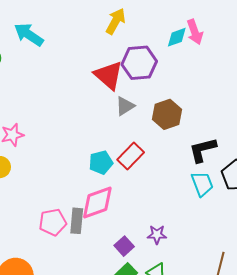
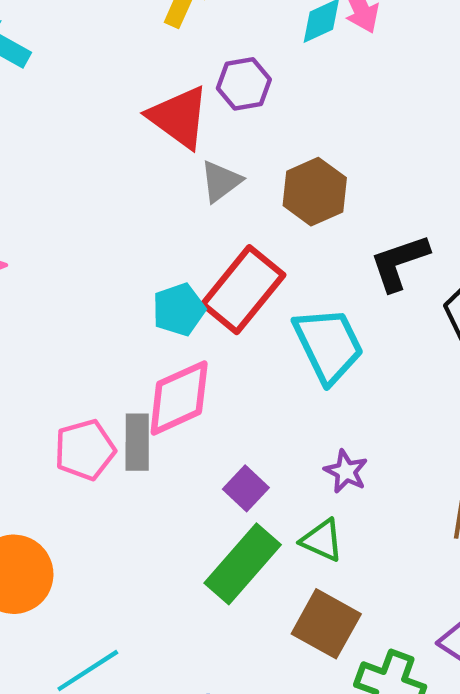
purple hexagon: (139, 63) -> (244, 84), size x0.7
red rectangle: (131, 156) -> (243, 290), size x1.4
cyan trapezoid: (202, 184) -> (328, 345), moved, size x1.4
purple star: (157, 235) -> (346, 471), moved, turned 30

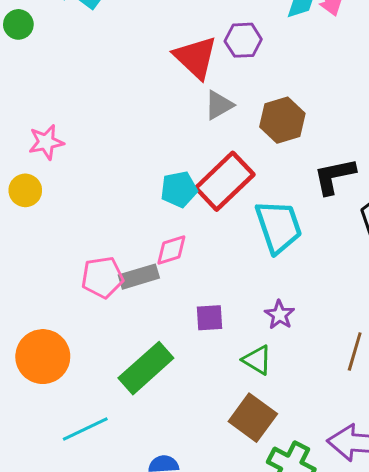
pink diamond: (179, 398) -> (171, 250), size x0.6
gray rectangle: (137, 442) -> (139, 277), turned 66
purple square: (246, 488) -> (209, 318), turned 36
green rectangle: (243, 564) -> (146, 368), moved

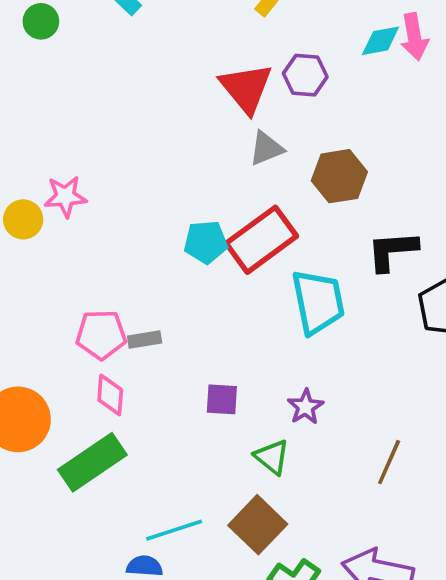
pink star: (46, 142) -> (65, 196), moved
pink diamond: (171, 250) -> (110, 395), moved, turned -76
gray rectangle: (139, 277) -> (145, 340), size x0.7
green rectangle: (146, 368) -> (92, 462), moved
cyan line: (85, 429) -> (174, 530), moved

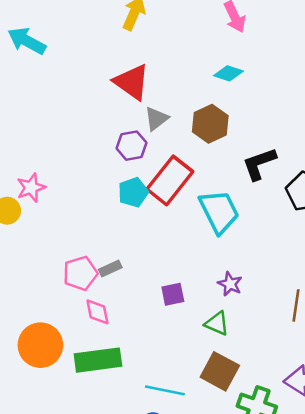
cyan diamond: (381, 41) -> (228, 73), moved, turned 44
purple hexagon: (305, 75) -> (132, 146), moved
green rectangle: (92, 462) -> (98, 360), turned 42
cyan line: (174, 530) -> (165, 390), turned 45

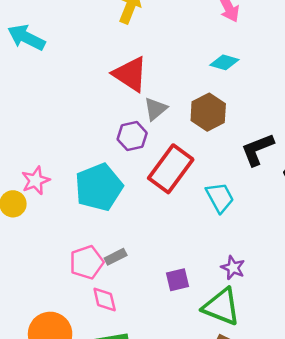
cyan pentagon: (133, 192) -> (99, 187), moved, size x1.6
cyan trapezoid: (219, 212) -> (220, 197), size x0.7
green triangle: (217, 323) -> (221, 307), size x1.6

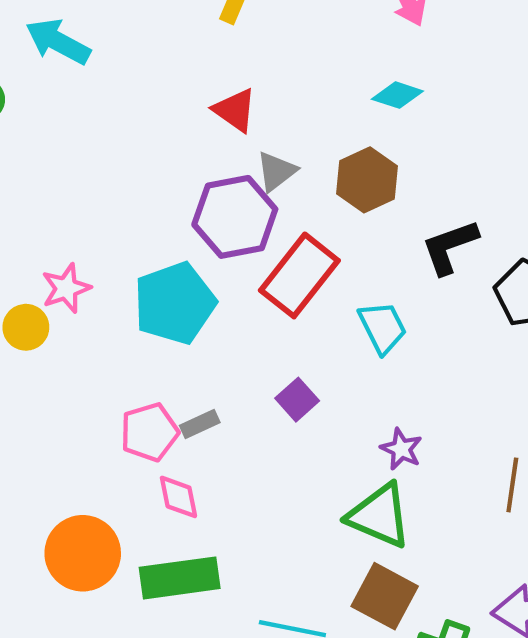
red triangle: (130, 74) -> (235, 110), size x0.7
purple hexagon: (132, 136) -> (235, 217), size x1.6
purple square: (178, 280) -> (297, 400), moved, turned -30

